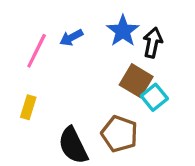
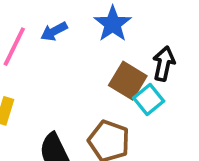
black arrow: (153, 43) -> (164, 64), moved

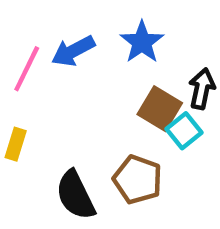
blue arrow: (54, 31) -> (73, 51), size x1.4

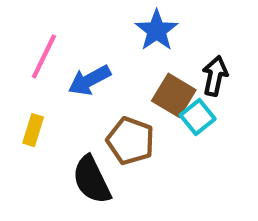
blue arrow: (73, 51) -> (89, 80), moved
brown pentagon: (138, 180) -> (131, 141), moved

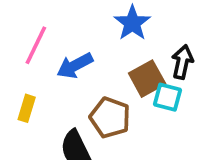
brown square: (174, 95) -> (147, 79), turned 30
cyan square: (198, 117) -> (168, 97), turned -36

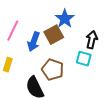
blue arrow: (75, 66) -> (34, 42), turned -42
brown square: (147, 79) -> (54, 35), moved

